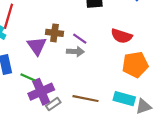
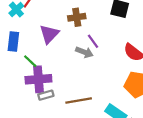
brown cross: (54, 33) -> (77, 17), moved, turned -35
brown line: (86, 99) -> (79, 101), turned -40

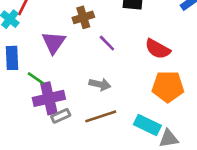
gray arrow: (84, 52) -> (100, 84), moved

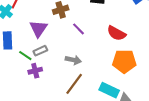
purple cross: (49, 98) -> (35, 71), size x0.6
gray rectangle: (61, 116) -> (40, 51), moved
brown line: (101, 116) -> (74, 84), turned -35

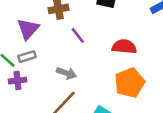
red semicircle: (116, 33) -> (124, 47), turned 150
orange pentagon: (124, 61) -> (130, 83), turned -30

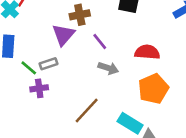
purple triangle: (28, 29) -> (63, 35), moved
gray arrow: (66, 73) -> (108, 68), moved

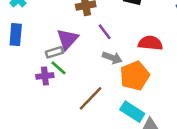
purple triangle: (63, 35) -> (67, 39), moved
green line: (29, 68) -> (58, 68), moved
orange pentagon: (153, 89) -> (135, 76), moved

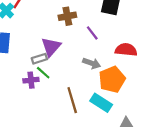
purple line: (105, 32) -> (92, 33), moved
brown line: (90, 98) -> (72, 100), turned -60
cyan rectangle: (132, 112) -> (101, 103), moved

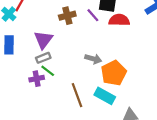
purple line: (92, 33) -> (93, 15), moved
purple triangle: (51, 47) -> (43, 40), moved
red semicircle: (126, 50) -> (119, 20), moved

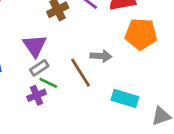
orange pentagon: (114, 73) -> (141, 34), moved, turned -30
brown line: (77, 95) -> (80, 73), moved

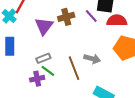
purple triangle: (35, 46) -> (44, 26), moved

